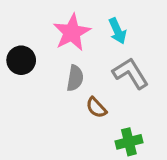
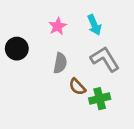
pink star: (72, 32) -> (58, 26), size x0.6
green cross: (129, 142) -> (100, 99), moved

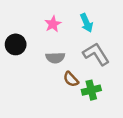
gray semicircle: (60, 63) -> (55, 58), turned 78

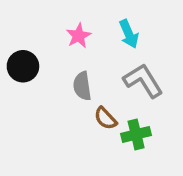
gray semicircle: (55, 58) -> (82, 86), turned 84

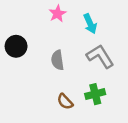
pink star: (79, 36) -> (57, 14), moved
brown semicircle: (106, 118) -> (65, 102), moved

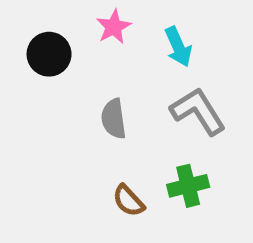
black circle: (16, 46) -> (49, 54), moved

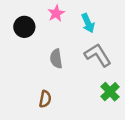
green cross: (188, 186) -> (110, 92), moved, turned -30
brown semicircle: (129, 201) -> (45, 99), moved, turned -126

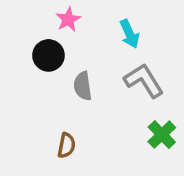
pink star: (56, 13) -> (68, 19), moved
black circle: (24, 27) -> (48, 55), moved

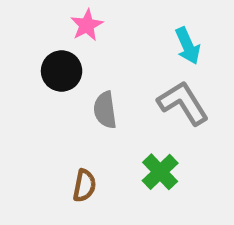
cyan arrow: (129, 34) -> (188, 46), moved
green cross: (162, 135) -> (160, 172), moved

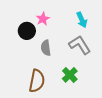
pink star: (87, 25) -> (43, 19), moved
brown semicircle: (84, 186) -> (37, 81), size x1.6

